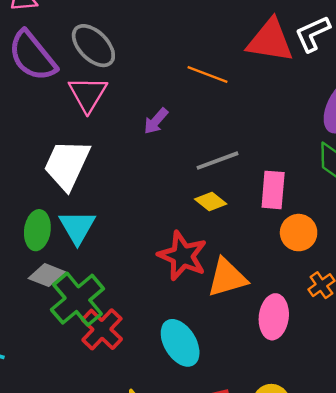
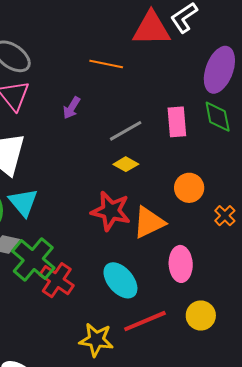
pink rectangle: (273, 190) -> (177, 122), moved
orange circle: (299, 233) -> (189, 188), moved
pink ellipse: (274, 317) -> (181, 264), moved

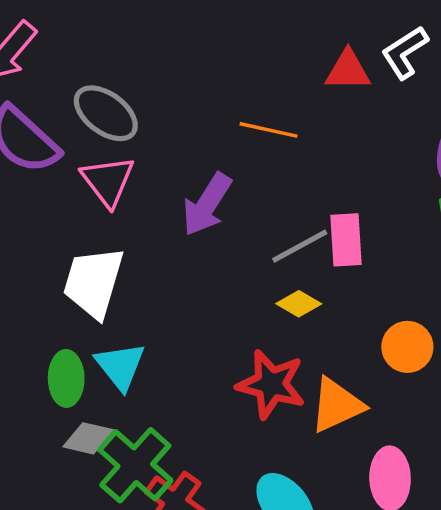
red triangle: (151, 29) -> (348, 70), size x0.7
purple arrow: (71, 108) -> (207, 204), size x1.6
pink rectangle: (177, 122) -> (346, 240), moved

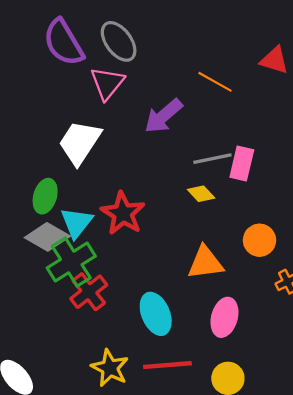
cyan triangle: (120, 366) -> (77, 223), moved
red star: (271, 384) -> (123, 213), moved
gray diamond: (88, 438) -> (47, 237), size x1.4

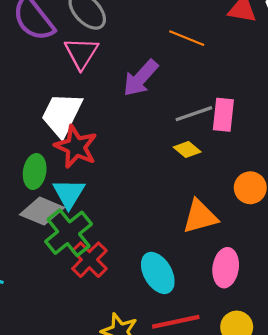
red star: (123, 213) -> (76, 147), moved

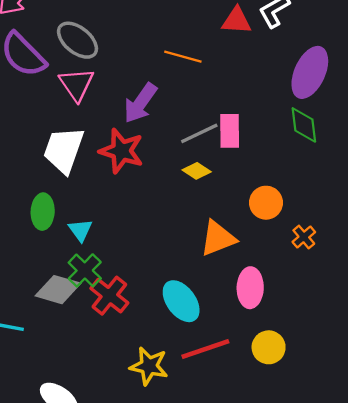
red star: (76, 147) -> (121, 151), moved
cyan triangle: (69, 193) -> (80, 230), size x0.7
gray diamond: (42, 211) -> (58, 290), moved
green cross: (69, 233) -> (85, 270), size x0.7

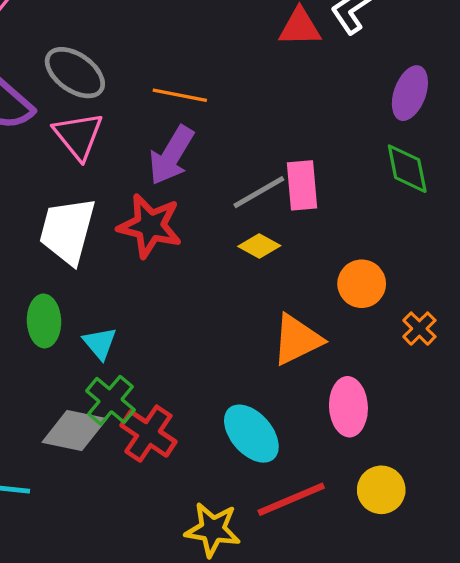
orange line: (183, 57) -> (180, 95), moved
purple ellipse: (310, 72) -> (410, 93), size x0.7

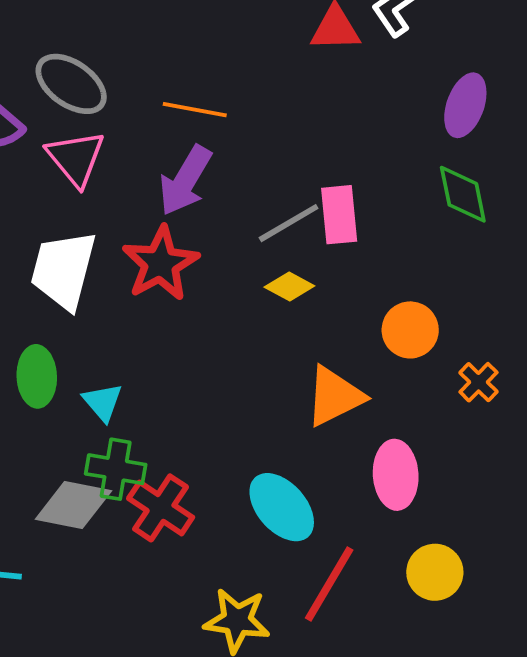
red star: (150, 226) -> (161, 263), turned 30
green cross: (110, 400) -> (116, 469), turned -30
red line: (291, 499) -> (329, 584), turned -36

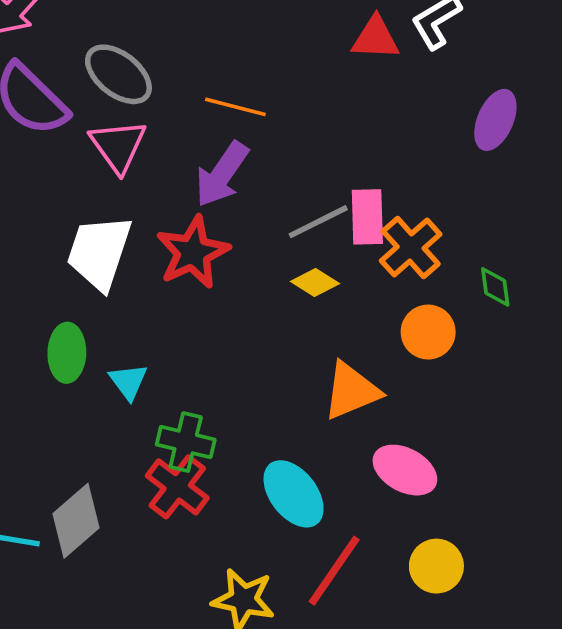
green diamond: (463, 194) -> (495, 287), moved, size x0.7
orange cross: (478, 382) -> (411, 247), moved, size x1.6
green cross: (116, 469) -> (186, 442), moved
pink ellipse: (396, 475) -> (405, 470), turned -62
gray diamond: (73, 505) -> (76, 521), moved, turned -56

